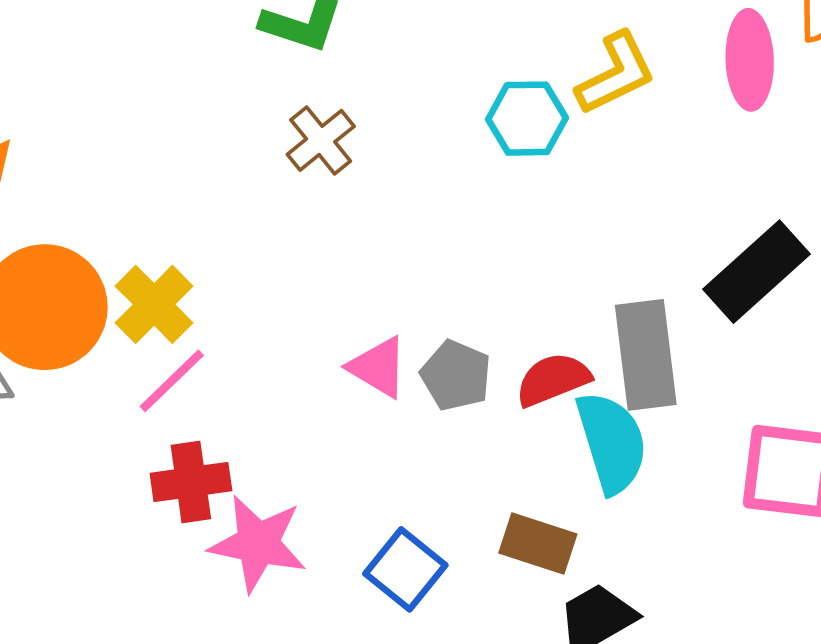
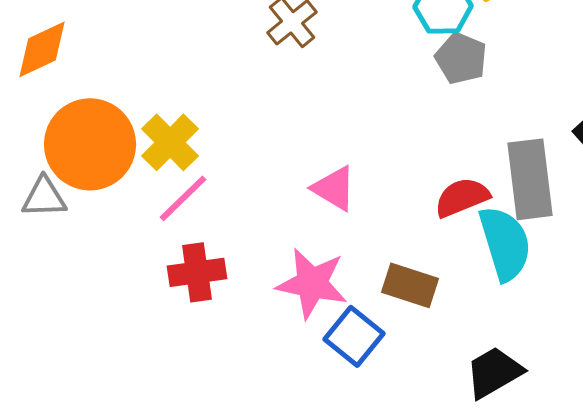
gray pentagon: (456, 375) -> (461, 58), moved
pink star: (258, 543) -> (312, 283), moved
brown rectangle: (538, 543) -> (410, 285), moved

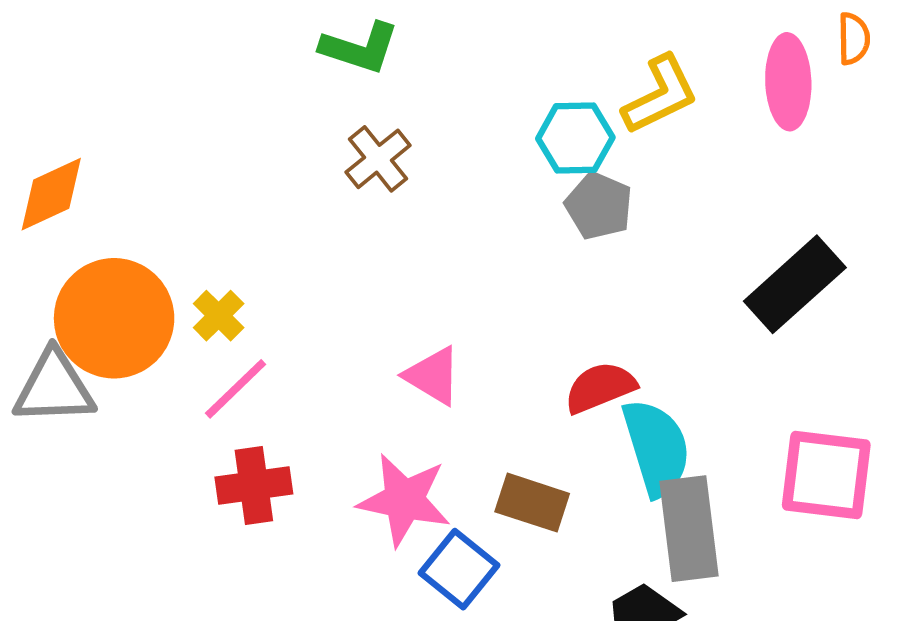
yellow cross: (170, 142) -> (219, 316), size x0.7
gray rectangle: (530, 179) -> (689, 529), moved
gray triangle: (44, 197) -> (54, 388), size x1.4

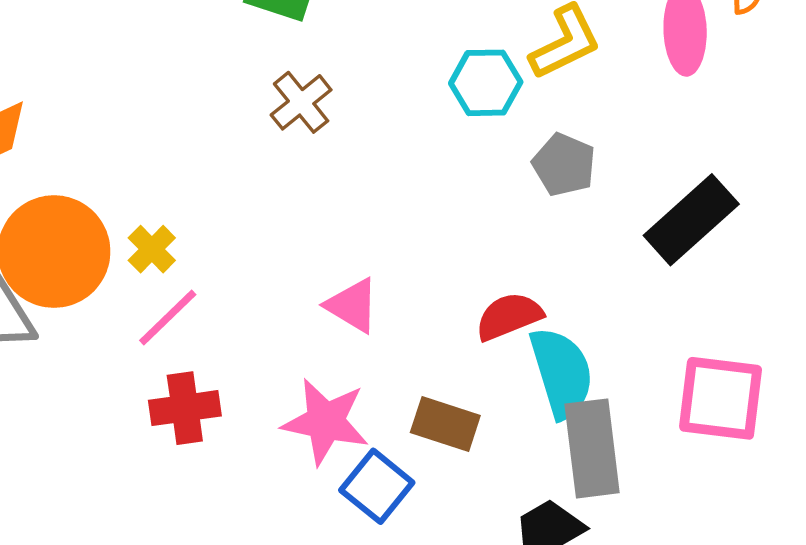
gray pentagon: (599, 206) -> (564, 165), moved

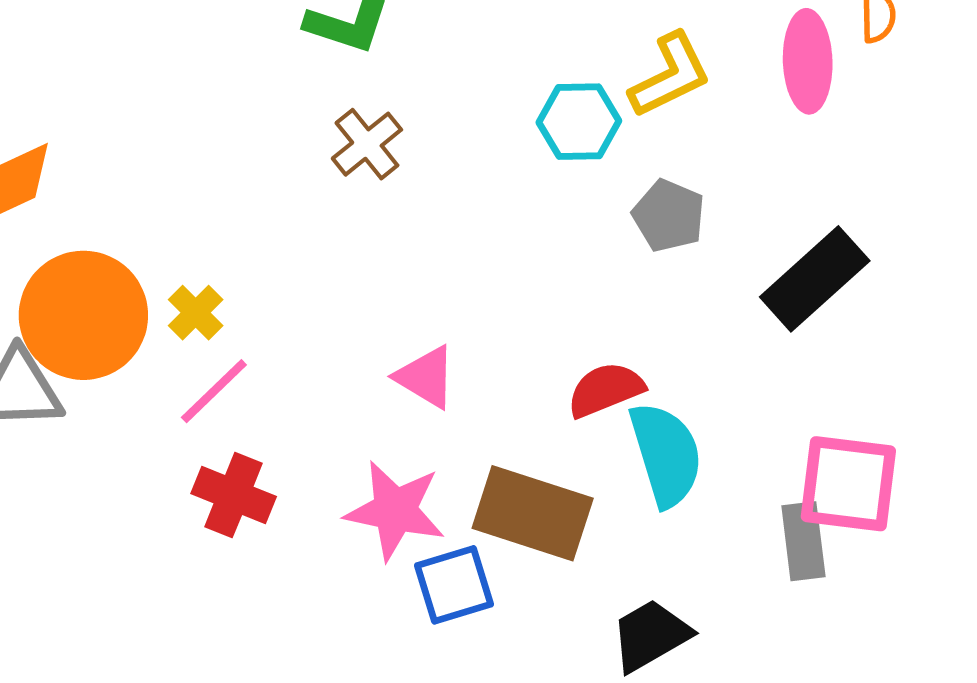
red cross: (185, 408) -> (234, 495), turned 30
brown rectangle: (445, 424) -> (533, 513), size x1.5
gray rectangle: (592, 448) -> (803, 541), moved, size x0.7
blue square: (377, 486) -> (454, 585), turned 34

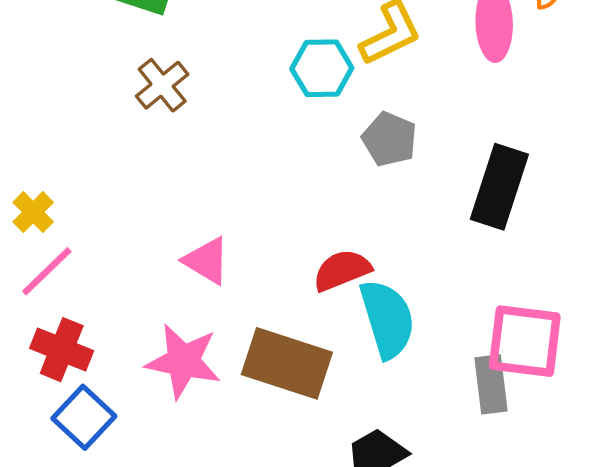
black rectangle: (815, 279) -> (499, 187), turned -30
blue square: (454, 585) -> (84, 417), moved, turned -30

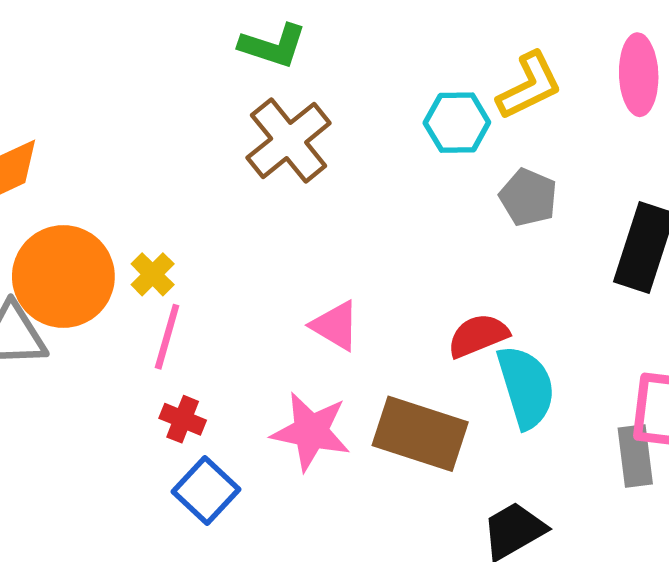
brown cross: (162, 85) -> (289, 140), size x1.5
pink line: (47, 271) -> (167, 337), turned -30
red cross: (62, 350) -> (183, 419), size x0.7

